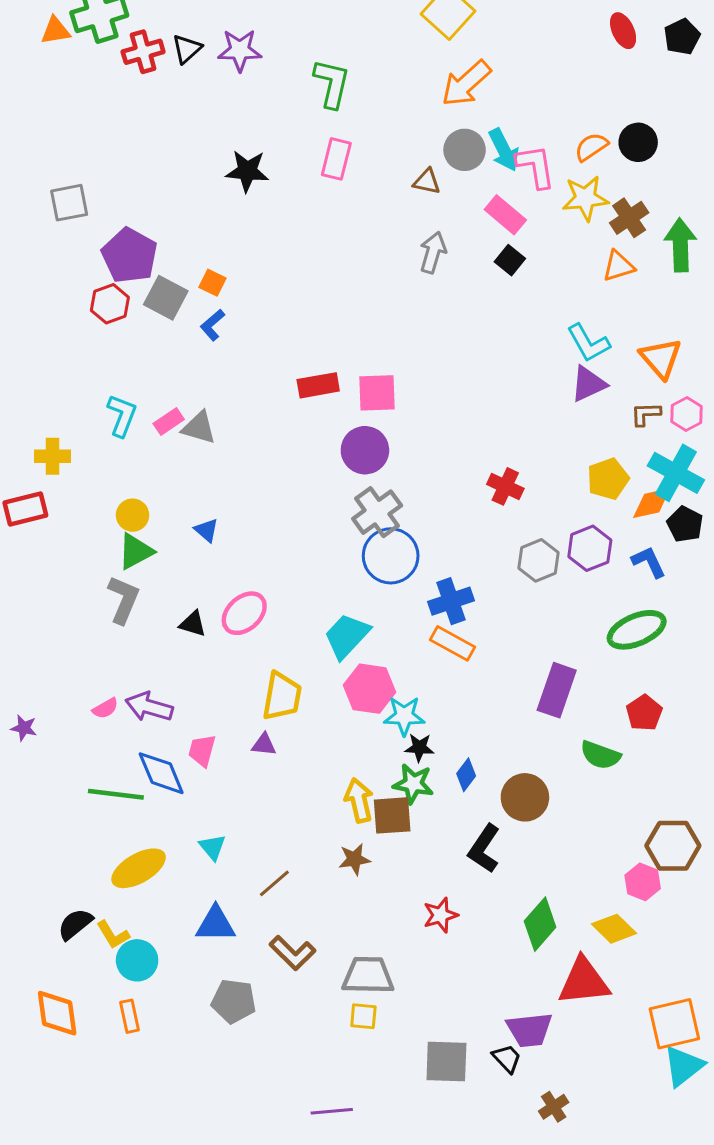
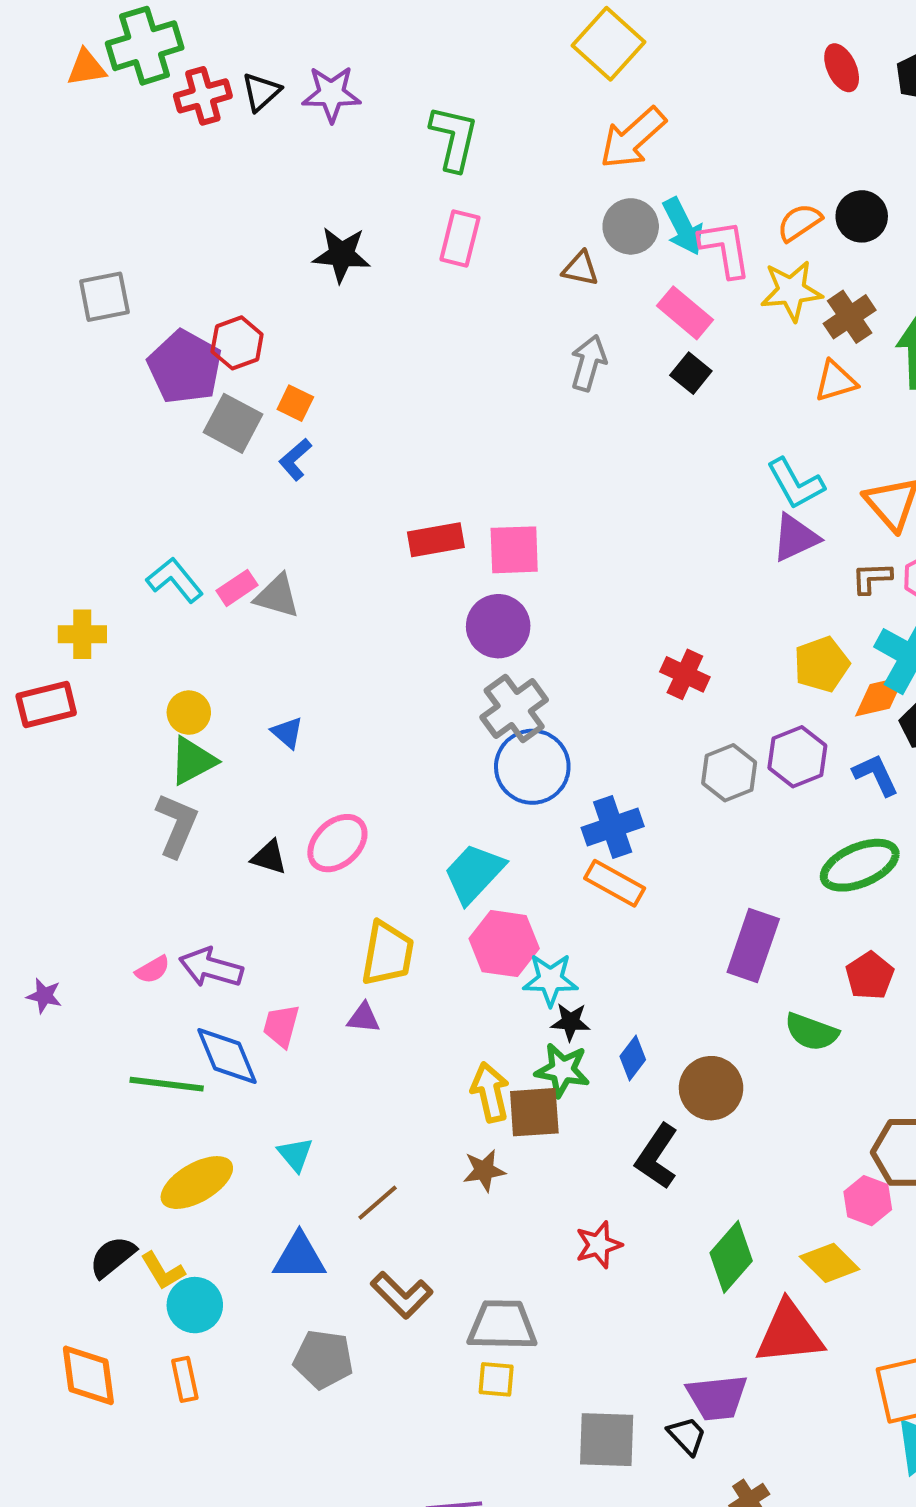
red hexagon: (110, 304) -> (237, 343), moved
cyan L-shape: (122, 416) -> (175, 580), turned -60

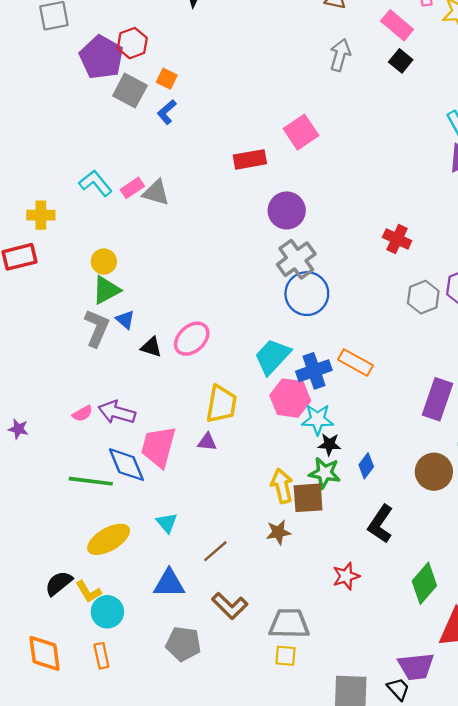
pink square: (514, 550) -> (301, 132), moved, turned -32
blue triangle: (287, 733) -> (125, 320), moved
blue cross: (613, 827) -> (314, 371), moved
pink trapezoid: (281, 1026) -> (158, 447), size x1.6
brown circle: (711, 1088) -> (434, 472), moved

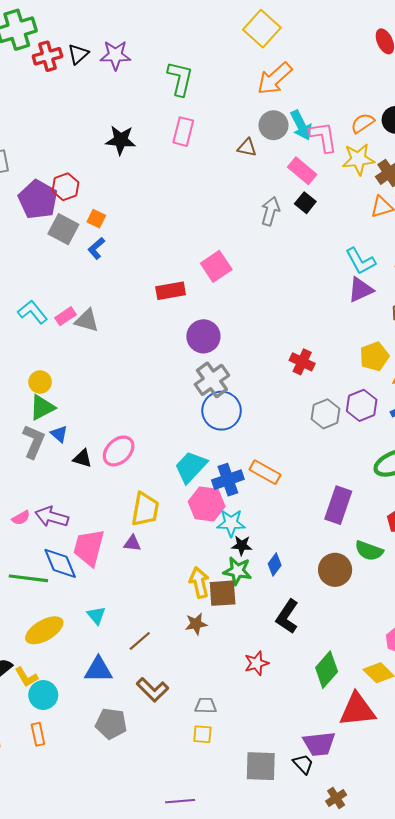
gray arrow: (340, 55) -> (270, 211), moved
gray trapezoid: (289, 624) -> (206, 706), size x0.6

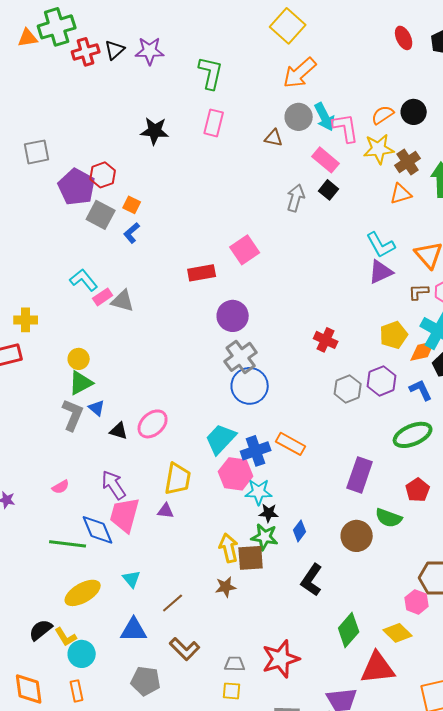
cyan L-shape: (33, 312) -> (84, 280), moved
purple arrow: (52, 517) -> (114, 485), moved, turned 40
red star: (257, 663) -> (281, 659), moved, size x1.6

